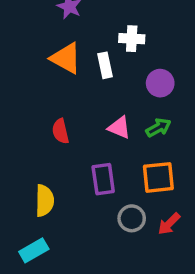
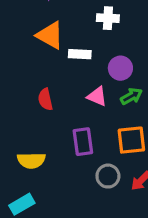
white rectangle: (105, 65) -> (80, 54), moved, turned -75
purple circle: (160, 83) -> (120, 68), moved
yellow semicircle: (44, 201) -> (31, 160), turned 88

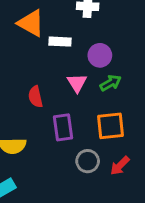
pink triangle: (97, 96) -> (77, 83), turned 35
red semicircle: (45, 99) -> (35, 97), moved

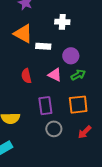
pink triangle: (77, 83) -> (55, 75), turned -32
red semicircle: (35, 97) -> (26, 76), moved
gray circle: (88, 161) -> (54, 129), moved

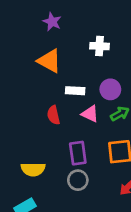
white rectangle: (43, 46) -> (75, 91), moved
gray circle: (54, 129) -> (78, 180), moved

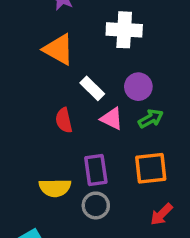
white cross: (99, 46) -> (124, 30), size x1.4
white rectangle: (75, 91) -> (92, 88), turned 42
yellow semicircle: (33, 169) -> (55, 188), moved

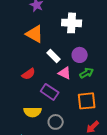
red semicircle: (64, 120) -> (29, 74), moved, turned -112
purple rectangle: (96, 170) -> (50, 92), moved, turned -48

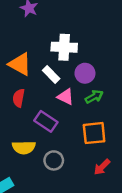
white cross: (72, 23) -> (64, 47), moved
orange triangle: (35, 34) -> (20, 64), moved
red semicircle: (29, 74) -> (19, 98), turned 136

